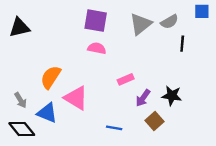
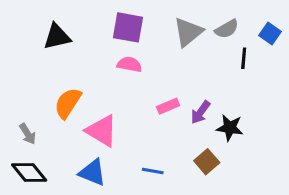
blue square: (202, 11) -> (270, 34), moved, turned 35
black triangle: (19, 27) -> (57, 37), moved
purple arrow: (143, 98) -> (200, 112), moved
blue triangle: (47, 113) -> (92, 172), moved

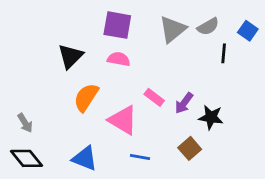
black triangle: (57, 37) -> (70, 56), moved, turned -32
orange semicircle: (68, 103) -> (86, 97), moved
pink rectangle: (168, 106) -> (154, 97), turned 60
pink triangle: (102, 131) -> (123, 120), moved

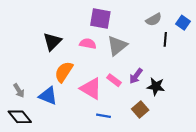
purple square: (117, 25) -> (100, 18), moved
gray triangle: (173, 29) -> (117, 46), moved
pink rectangle: (154, 97) -> (114, 80), moved
blue triangle: (85, 158) -> (48, 96), moved

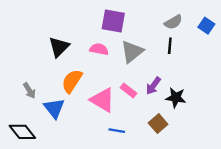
black line: (165, 39) -> (170, 46), moved
gray arrow: (19, 91) -> (29, 91), moved
blue triangle: (48, 96) -> (54, 108), turned 30

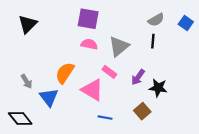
purple square: (113, 21) -> (88, 19), moved
black triangle: (59, 47) -> (28, 24), moved
pink rectangle: (129, 91) -> (109, 72), moved

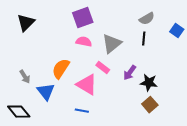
purple square: (88, 19) -> (83, 18), turned -30
blue square: (186, 23) -> (177, 31), moved
brown square: (142, 111) -> (150, 105), moved
blue line: (105, 118) -> (82, 111), moved

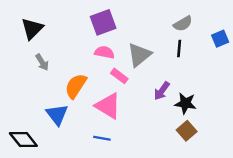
blue square: (177, 31) -> (220, 39), turned 32
pink rectangle: (103, 68) -> (119, 76), moved
gray arrow: (25, 77) -> (42, 62), moved

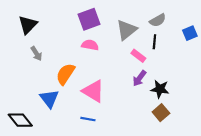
gray triangle: (139, 55) -> (127, 30), moved
pink rectangle: (119, 76) -> (138, 56), moved

